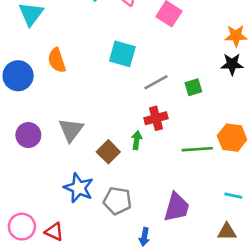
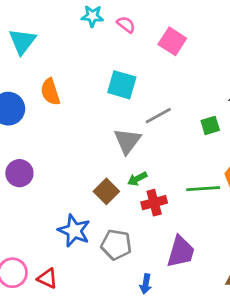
green square: (193, 87) -> (210, 125), moved
red cross: (156, 118) -> (154, 203), moved
gray triangle: (71, 130) -> (127, 141), moved
green arrow: (137, 140) -> (137, 179), turned -126

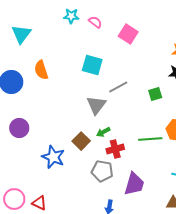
blue star: (74, 231) -> (53, 157), moved
gray pentagon: (116, 245) -> (102, 171), moved

